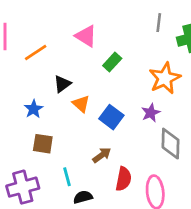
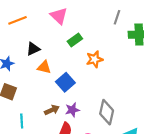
orange star: (165, 78) -> (95, 59), moved, size x0.7
orange triangle: (81, 104) -> (44, 67), turned -40
purple star: (151, 113) -> (72, 110), moved

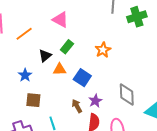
green rectangle: (75, 40) -> (67, 47), moved
brown arrow: (52, 110) -> (77, 106), turned -80

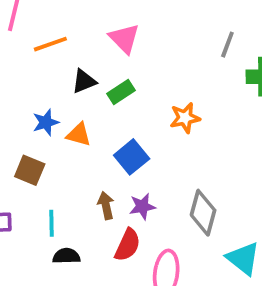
black triangle: (45, 56) -> (84, 81), moved
orange triangle: (60, 69) -> (79, 134), moved
blue star: (25, 75) -> (46, 122), moved

